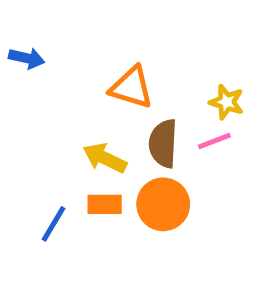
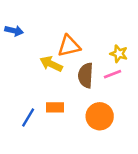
orange triangle: (132, 87) -> (69, 46), turned -30
yellow arrow: (105, 158) -> (51, 64), moved
orange circle: (163, 204) -> (100, 116), moved

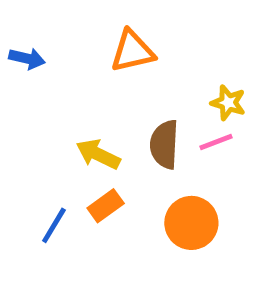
orange triangle: (69, 46) -> (132, 51), moved
yellow arrow: (51, 64) -> (98, 154), moved
orange rectangle: (55, 107) -> (106, 206), turned -36

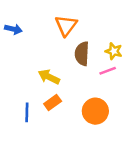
orange triangle: (132, 51) -> (66, 25), turned -40
brown semicircle: (164, 144) -> (82, 54), moved
blue line: (54, 225) -> (27, 112), turned -30

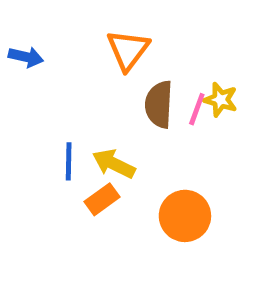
pink line: (108, 71) -> (197, 109), moved, turned -49
yellow arrow: (49, 77) -> (114, 164), moved
blue line: (27, 112) -> (69, 161), moved

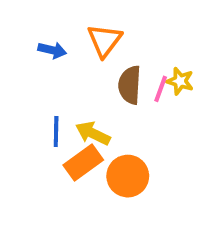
blue arrow: (26, 57) -> (52, 50), moved
orange rectangle: (102, 199) -> (83, 162), size x1.4
orange circle: (185, 216) -> (128, 176), moved

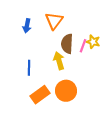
blue arrow: (52, 50) -> (27, 26), turned 88
yellow arrow: (93, 133) -> (59, 61), moved, turned 48
orange rectangle: (83, 162) -> (40, 95), moved

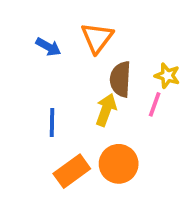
blue arrow: (27, 26) -> (48, 47), turned -72
pink line: (83, 46) -> (155, 104), moved
yellow arrow: (59, 61) -> (106, 110), turned 36

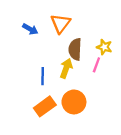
blue line: (52, 122) -> (43, 76), moved

